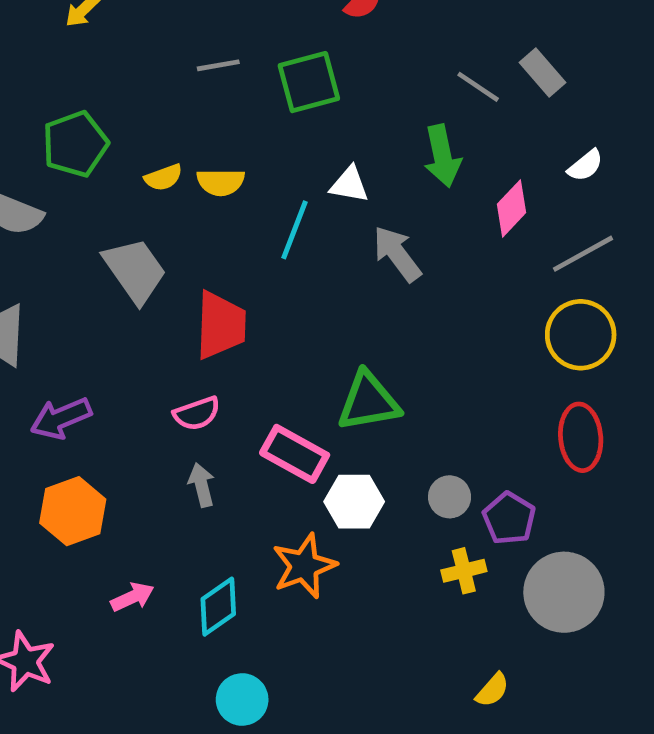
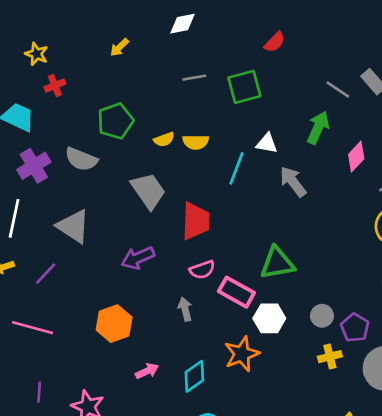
green arrow: (442, 156) -> (318, 128), turned -144
pink semicircle: (197, 413) -> (202, 270), moved
purple arrow: (61, 418) -> (138, 258), moved

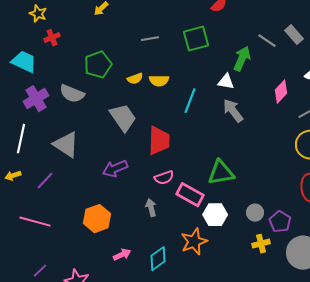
gray line: (194, 78) -> (150, 39), moved
green arrow: (318, 128) -> (242, 59), moved
white triangle: (267, 143) -> (226, 82), moved
purple line: (39, 392) -> (40, 271), turned 42

